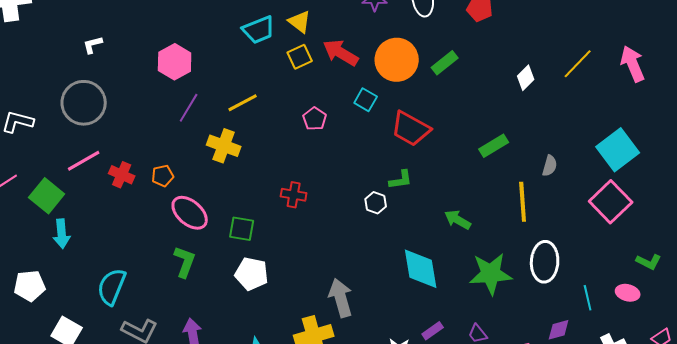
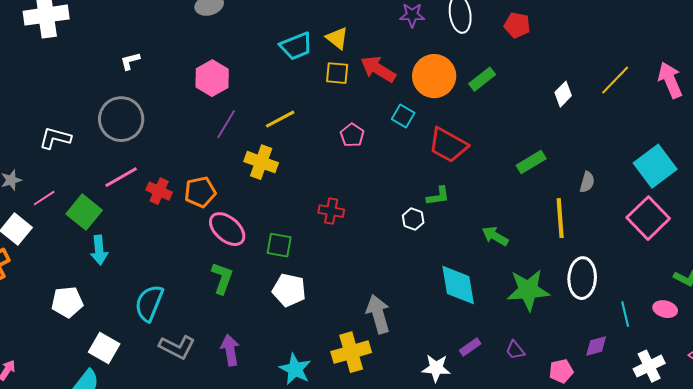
yellow square: (300, 57) -> (337, 73), turned 30
orange pentagon: (163, 176) -> (200, 192), size x1.4

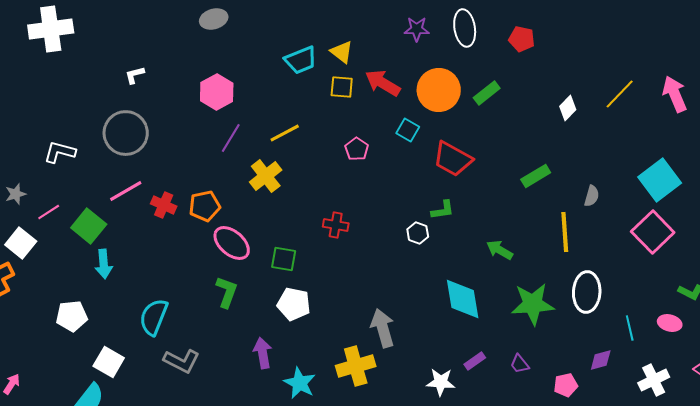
yellow cross: (261, 162) -> (266, 176), turned 32
purple arrow: (230, 350) -> (263, 353), moved

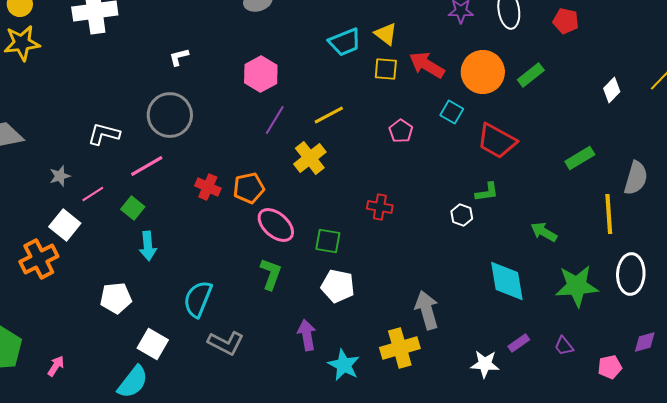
pink line: (126, 191) -> (147, 166), moved
gray semicircle: (592, 196) -> (636, 178), size x1.6
green square: (89, 226) -> (133, 208), size x0.7

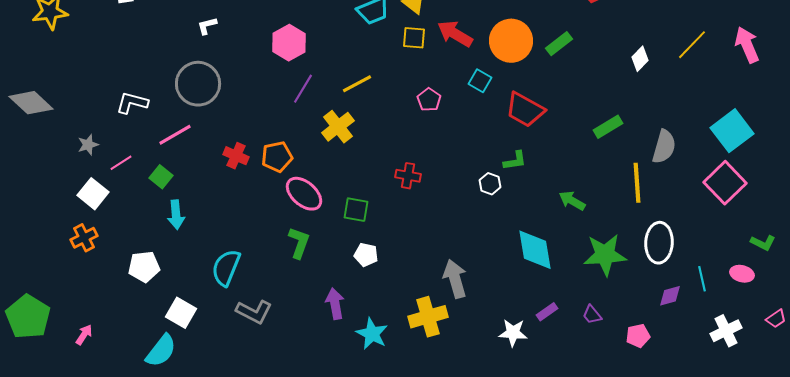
orange cross: (39, 259) -> (84, 238), moved, size x0.7
white pentagon: (338, 286) -> (366, 255), size x0.7
purple diamond: (645, 342) -> (670, 296), moved

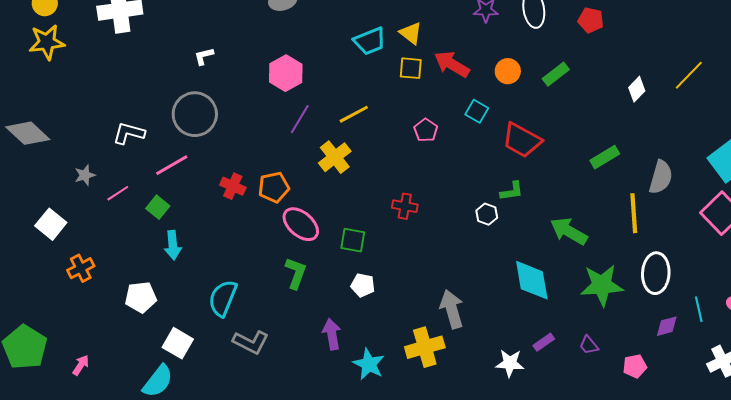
orange circle: (511, 41) -> (508, 71), size x0.6
white square: (93, 194) -> (51, 224), moved
green arrow: (572, 201) -> (569, 231), size x1.4

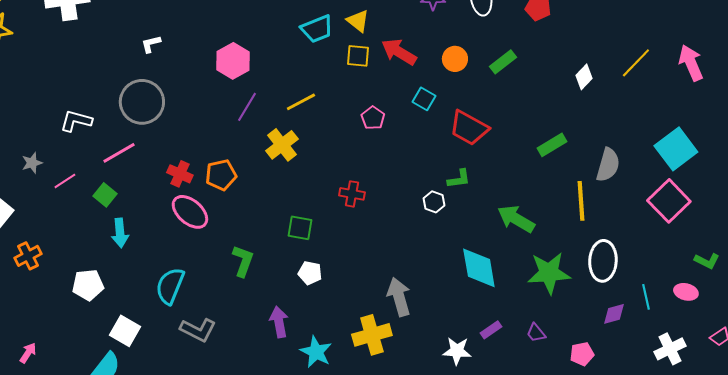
pink ellipse: (301, 224) -> (190, 212), moved

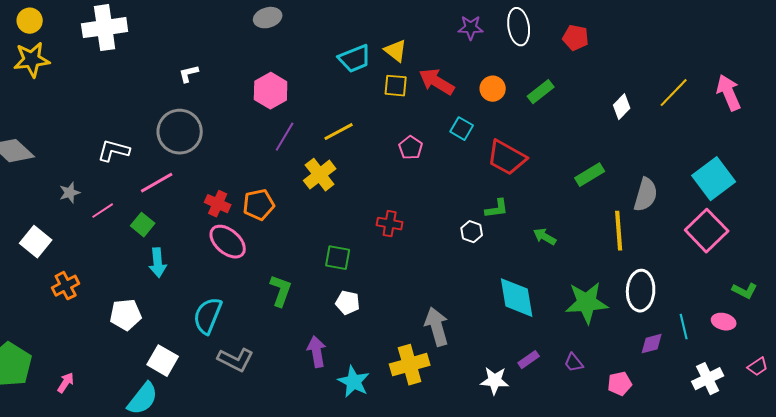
green arrow: (516, 219) -> (545, 237), moved, size x0.6

